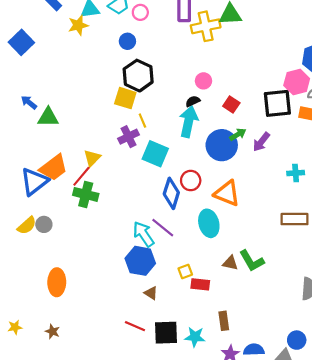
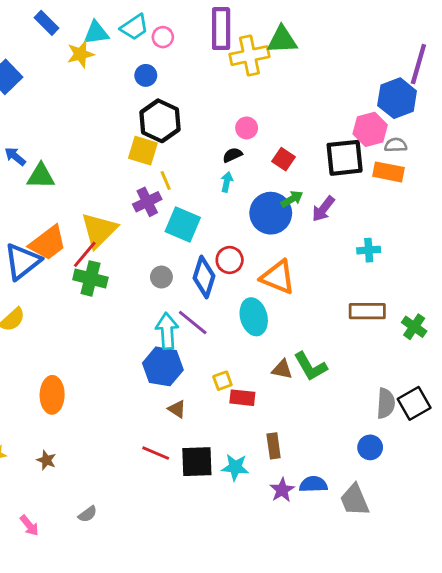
cyan arrow: (188, 122) -> (227, 182), size x0.5
yellow triangle: (92, 158) -> (99, 230), size x1.6
gray circle: (44, 224) -> (161, 277), moved
cyan arrow: (144, 234) -> (167, 331), turned 30
blue circle: (297, 340) -> (370, 447), moved

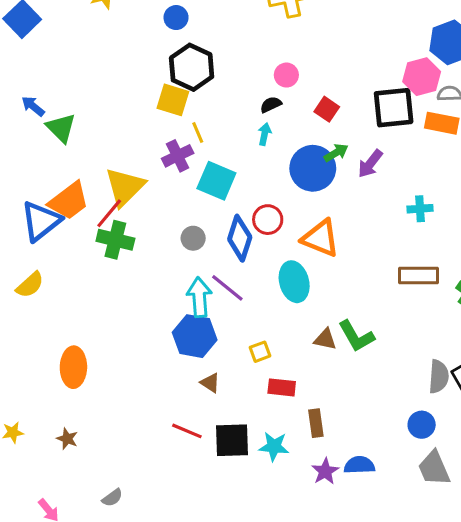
green triangle: (41, 176) -> (61, 128), turned 44
red rectangle: (242, 398) -> (282, 387), moved
gray trapezoid: (355, 500) -> (434, 468), moved

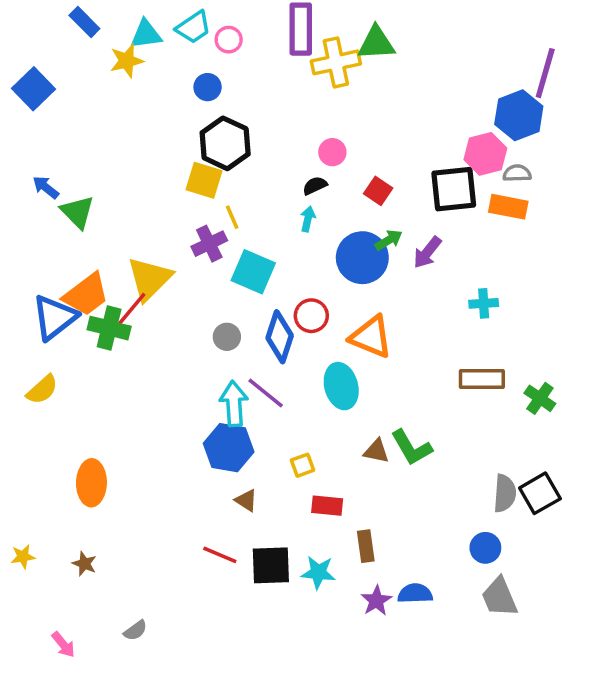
green cross: (115, 240) -> (109, 328), moved

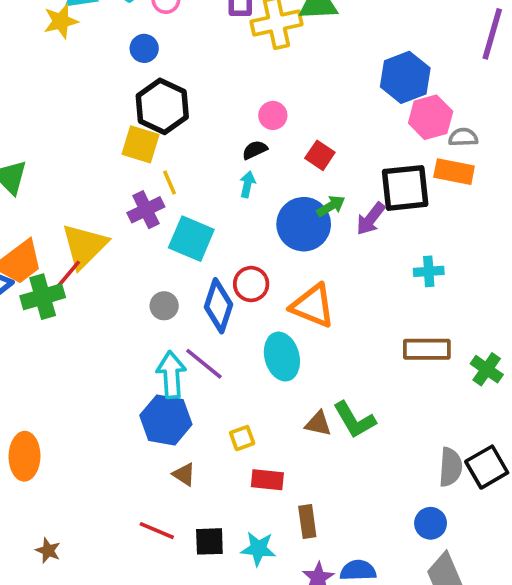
blue hexagon: (519, 115) -> (405, 77), moved
black square: (454, 189) -> (405, 188), moved
green cross: (109, 328) -> (43, 297), turned -30
brown star: (84, 564) -> (48, 550), moved
black square: (271, 565) -> (209, 541), size x0.7

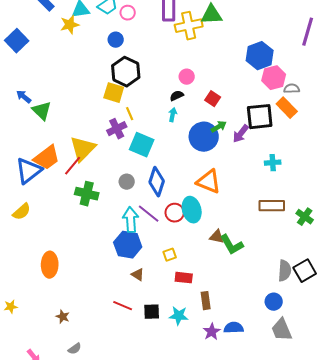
orange rectangle: (454, 172) -> (287, 108), turned 35
red circle: (251, 284) -> (175, 213), moved
green cross: (43, 297) -> (87, 194), moved, turned 30
brown triangle: (318, 424) -> (217, 237), moved

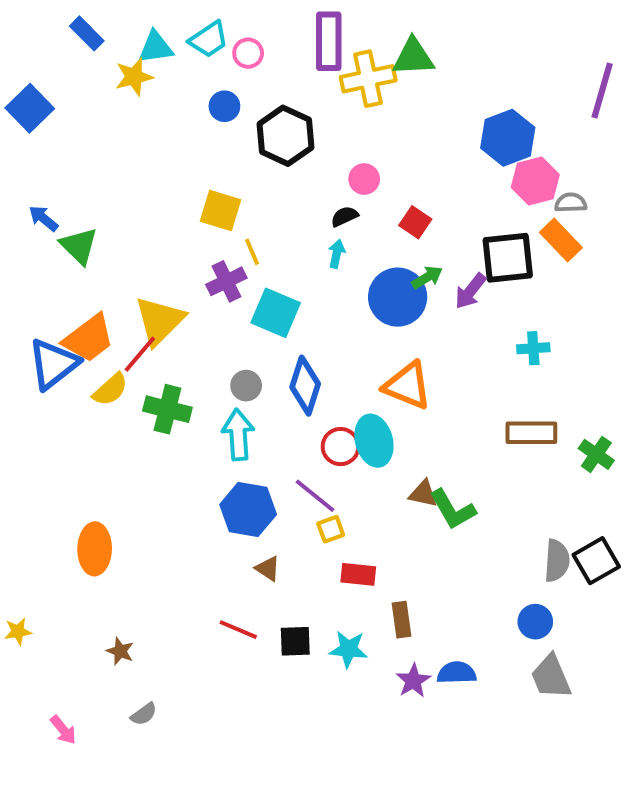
black hexagon: (126, 72) -> (285, 136), moved
yellow semicircle: (22, 212) -> (110, 390), moved
purple line: (149, 214) -> (315, 496), moved
cyan arrow: (131, 220) -> (238, 435), moved

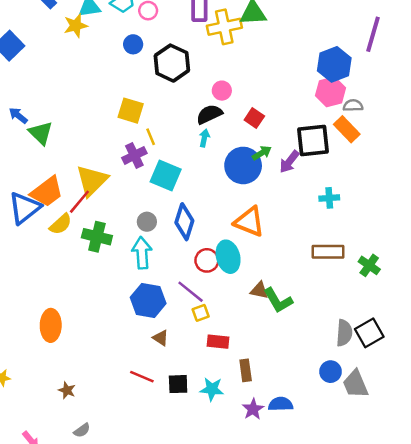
blue hexagon: (508, 138) -> (334, 64), moved
black semicircle: (344, 216) -> (209, 114), size x1.5
gray trapezoid: (551, 677) -> (355, 384), moved

